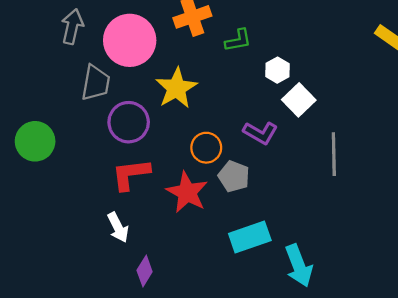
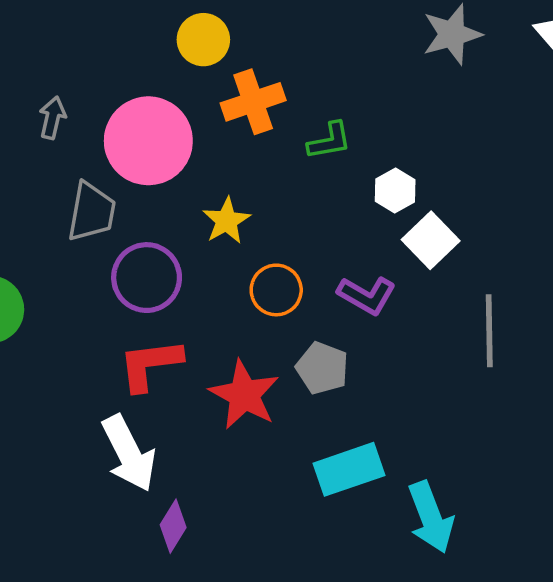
gray arrow: (72, 26) -> (52, 118), size x0.7
yellow star: (176, 88) -> (226, 221), size x0.7
orange circle: (206, 148) -> (276, 290), moved
white arrow: (118, 227) -> (129, 453), size x1.5

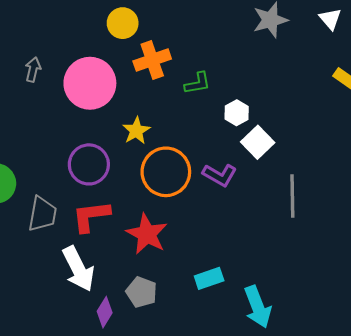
gray trapezoid: (92, 212) -> (42, 214), moved
orange circle: (276, 290) -> (166, 172), size x1.6
gray pentagon: (322, 368) -> (142, 292), moved
cyan rectangle: (349, 469) -> (209, 278), size x0.7

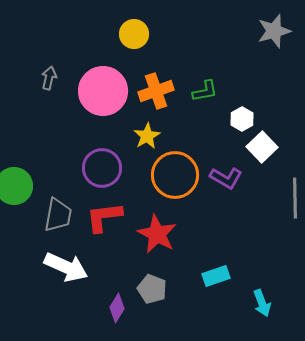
orange cross: (152, 60) -> (156, 91), moved
white arrow: (78, 269) -> (66, 267), moved, turned -39
cyan arrow: (258, 307) -> (262, 303), size x0.7

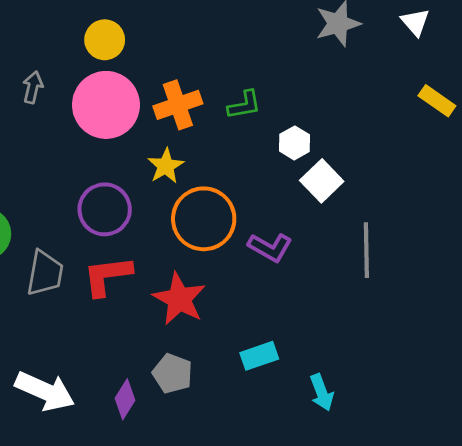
yellow circle: (134, 34) -> (105, 40), moved
purple L-shape: (226, 178) -> (270, 247), moved
white arrow: (66, 267) -> (45, 391), moved

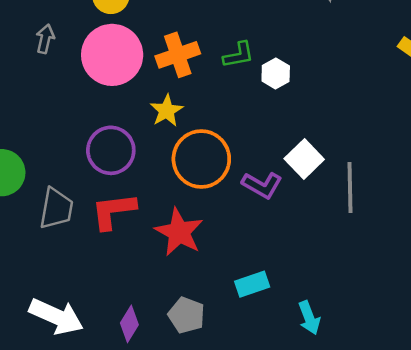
white hexagon: (295, 143) -> (276, 73), moved
white square: (322, 181) -> (304, 159), moved
gray pentagon: (172, 373) -> (186, 315), moved

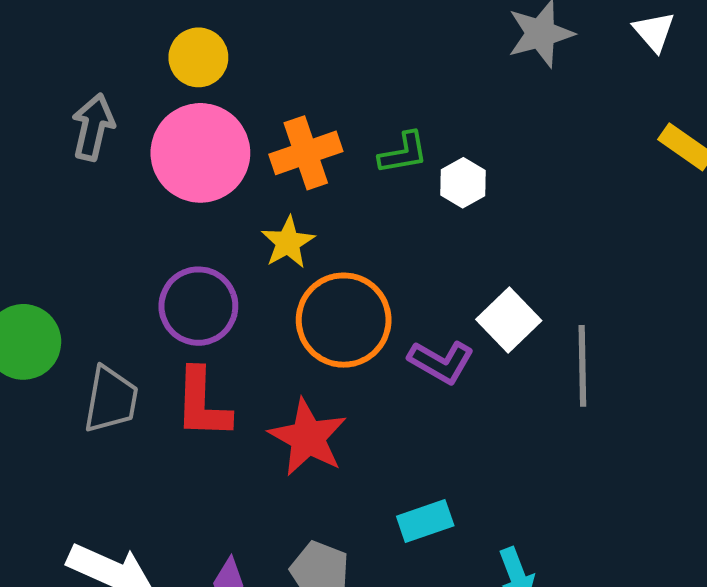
gray arrow: (45, 39) -> (93, 127), size x1.4
red L-shape: (113, 211) -> (202, 404), turned -81

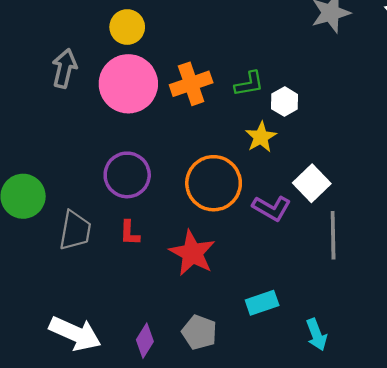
yellow star: (288, 242) -> (261, 137), moved
gray line: (582, 366) -> (333, 235), moved
red L-shape: (202, 404) -> (130, 233), size x0.6

